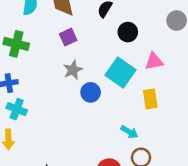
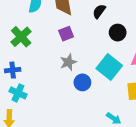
green cross: (16, 44) -> (21, 37), turned 30

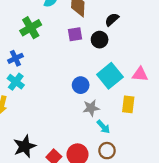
black circle: (118, 33) -> (100, 40), moved
gray star: (68, 62) -> (91, 108), moved
blue cross: (13, 70) -> (15, 58), turned -32

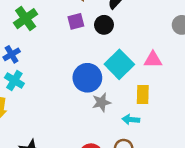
blue circle: (81, 85) -> (87, 78), size x1.5
cyan arrow: (103, 127) -> (131, 119), moved, turned 144

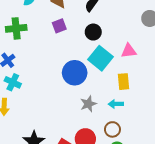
green cross: (26, 19) -> (16, 28), turned 36
black circle: (104, 25) -> (93, 32), moved
gray star: (101, 102) -> (88, 104), moved

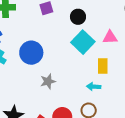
blue circle: (75, 73) -> (31, 53), moved
gray star: (88, 104) -> (48, 81), moved

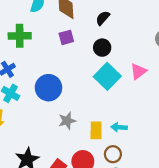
pink triangle: (110, 37) -> (138, 71), turned -35
yellow rectangle: (103, 66) -> (96, 130), moved

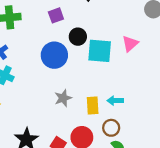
black circle: (102, 48) -> (78, 37), moved
cyan square: (107, 76) -> (100, 51), turned -35
blue circle: (48, 88) -> (54, 55), moved

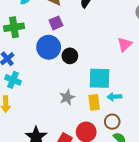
black circle: (78, 37) -> (70, 56), moved
cyan square: (100, 51) -> (100, 78), moved
blue circle: (54, 55) -> (49, 47), moved

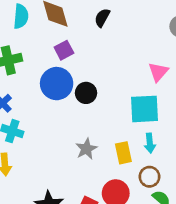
cyan square: (100, 78) -> (144, 109), moved
cyan arrow: (114, 97) -> (150, 143), turned -88

